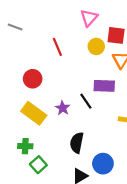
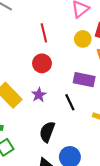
red circle: (33, 79) -> (42, 63), moved
black line: (86, 101) -> (70, 102), moved

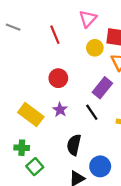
red line: (44, 33) -> (55, 35), moved
purple rectangle: (84, 80) -> (102, 88), turned -54

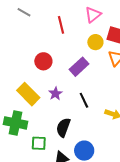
red circle: (58, 78) -> (43, 61), moved
purple rectangle: (102, 88) -> (79, 67), moved
green cross: (22, 148) -> (15, 123), size x1.6
green square: (35, 167) -> (39, 143), moved, turned 35

